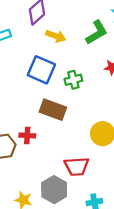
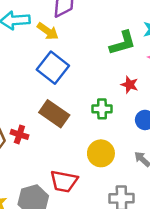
yellow arrow: (56, 36) -> (48, 31), moved
green cross: (73, 80) -> (102, 109), moved

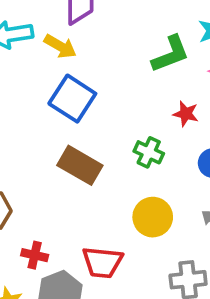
green cross: (102, 109) -> (149, 152), turned 30
red cross: (19, 134) -> (35, 255), moved

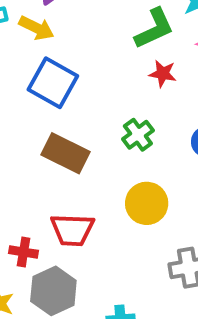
red star: (186, 114) -> (163, 74), moved
green cross: (149, 152) -> (138, 135), turned 32
red trapezoid: (102, 262) -> (72, 230), moved

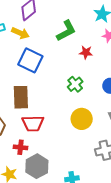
green L-shape: (154, 28) -> (66, 31), moved
brown rectangle: (66, 153) -> (21, 97), moved, turned 65
red trapezoid: (72, 230) -> (33, 123), moved

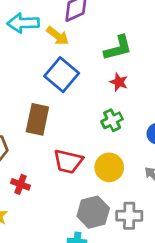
red star: (86, 52) -> (119, 82), moved
red trapezoid: (33, 123) -> (68, 161), moved
gray hexagon: (37, 166) -> (93, 212), moved

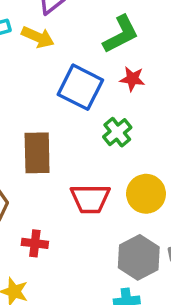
blue square: (62, 75) -> (80, 87), moved
green cross: (112, 120) -> (117, 132), moved

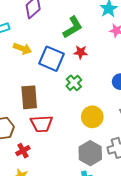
yellow arrow: (38, 37) -> (22, 49), moved
red trapezoid: (90, 199) -> (41, 124), moved
red cross: (35, 243) -> (23, 151), moved, turned -32

